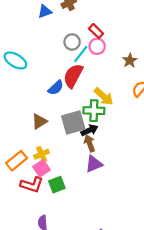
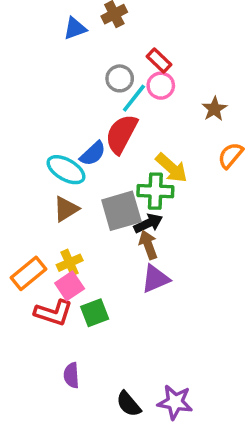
cyan ellipse: (15, 60) -> (66, 170), moved

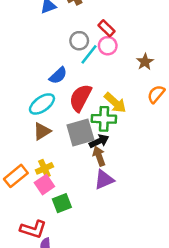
red semicircle: (121, 134) -> (80, 98), moved
blue semicircle: (93, 154) -> (58, 75), moved
cyan ellipse: (66, 170) -> (42, 104), turned -65
red L-shape: (53, 313) -> (33, 229), moved

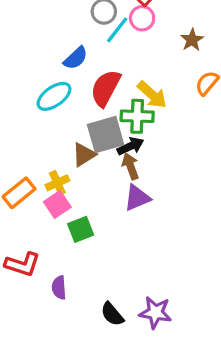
brown triangle: (42, 131) -> (84, 155), moved
red L-shape: (33, 229) -> (22, 264), moved

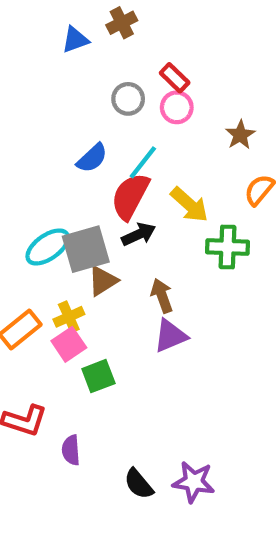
cyan line: (117, 30) -> (143, 162), moved
cyan ellipse: (54, 96) -> (48, 247), moved
green cross: (137, 116) -> (228, 247), moved
gray square: (106, 135) -> (86, 249), moved
black arrow: (130, 146) -> (139, 234), moved

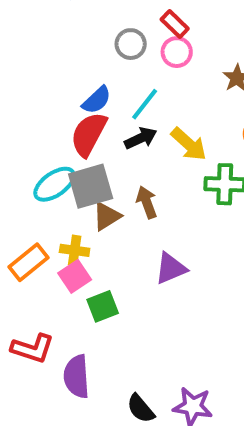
red semicircle: (130, 196) -> (89, 134), moved
black arrow: (139, 234) -> (141, 138), moved
brown arrow: (162, 296) -> (147, 202), moved
yellow cross: (69, 317) -> (75, 250), turned 32
purple semicircle: (71, 450) -> (77, 376), size x1.5

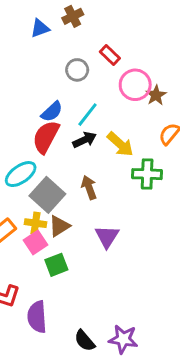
pink circle: (177, 52) -> (135, 85), moved, size x1.4
gray square: (91, 186) -> (47, 195), moved, turned -32
brown triangle: (107, 216) -> (59, 226), moved
purple triangle: (171, 268) -> (107, 237), turned -35

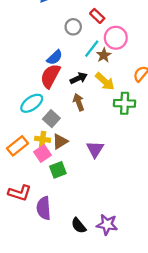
brown star: (156, 95) -> (104, 55), moved
cyan line: (88, 115) -> (92, 49), moved
brown arrow: (89, 187) -> (79, 102), moved
gray square: (47, 195) -> (51, 119), size x0.7

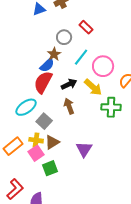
pink circle: (116, 38) -> (103, 66), moved
brown star: (104, 55) -> (54, 54), moved
red L-shape: (20, 193) -> (15, 189), turned -60

